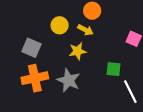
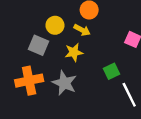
gray square: (31, 48) -> (38, 45), moved
green square: (113, 69) -> (112, 71), turned -32

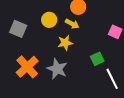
gray square: (38, 45) -> (18, 29), moved
orange cross: (29, 81) -> (27, 67), turned -30

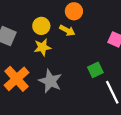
yellow star: (65, 43) -> (42, 47), moved

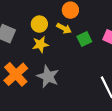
green square: (95, 70) -> (84, 39), moved

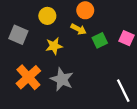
yellow circle: (39, 24) -> (47, 16), moved

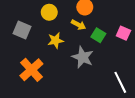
green square: (100, 40) -> (98, 35), turned -32
gray star: (62, 79) -> (83, 57), moved

